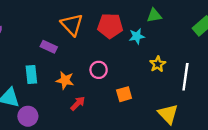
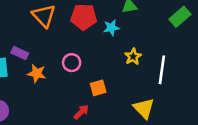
purple rectangle: (49, 47) -> (20, 53), moved
red arrow: (78, 103) -> (81, 112), moved

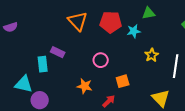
orange star: (37, 73) -> (85, 86), moved

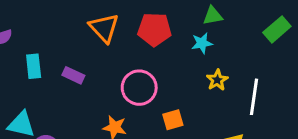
cyan star: (134, 31) -> (202, 43), moved
pink circle: (101, 60) -> (139, 88), size x1.5
cyan rectangle: (43, 64) -> (34, 66), moved

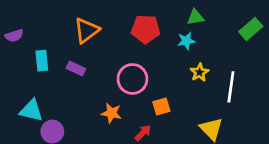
orange triangle: (104, 28) -> (86, 30), moved, turned 36

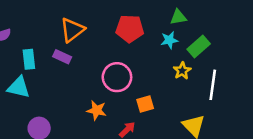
green rectangle: (251, 29) -> (199, 46), moved
purple rectangle: (76, 68) -> (62, 57), moved
cyan triangle: (31, 110) -> (19, 87), moved

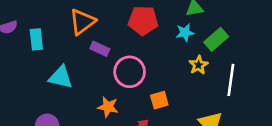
purple rectangle: (62, 57) -> (100, 49), moved
cyan rectangle: (29, 59) -> (36, 39), moved
cyan triangle: (19, 87) -> (61, 77), moved

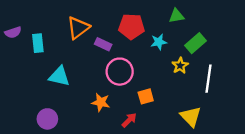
cyan star: (185, 33) -> (159, 42), moved
purple rectangle: (100, 49) -> (103, 44), moved

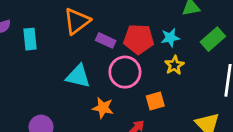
red pentagon: (131, 27) -> (139, 39), moved
yellow star: (180, 66) -> (174, 65), moved
cyan triangle: (59, 76) -> (78, 76), moved

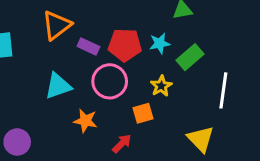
green rectangle: (213, 39) -> (190, 57), moved
yellow star: (174, 65) -> (161, 86), moved
cyan triangle: (78, 76) -> (58, 86), turned -32

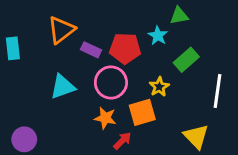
cyan star: (160, 43) -> (158, 36), moved, turned -30
orange square: (143, 113) -> (142, 112), size x1.4
orange star: (85, 121) -> (105, 118), moved

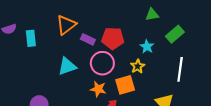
cyan star: (158, 36) -> (147, 47), moved
green rectangle: (186, 60) -> (175, 34), moved

